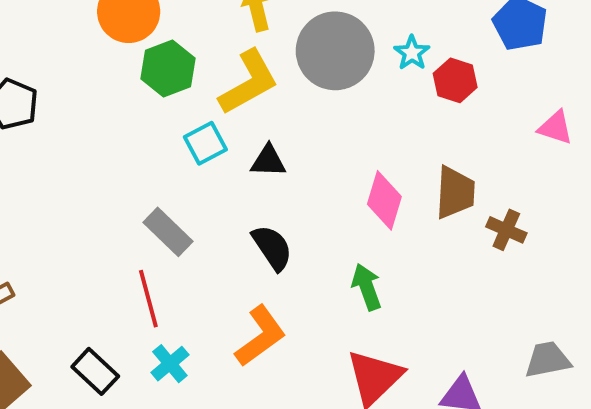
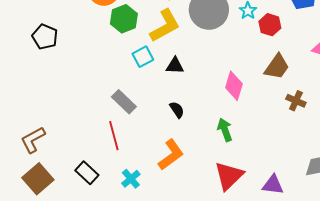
brown trapezoid: (455, 192) -> (277, 67), moved, turned 32
black semicircle: (272, 248) -> (177, 110), size x0.7
cyan cross: (170, 364) -> (131, 179), moved

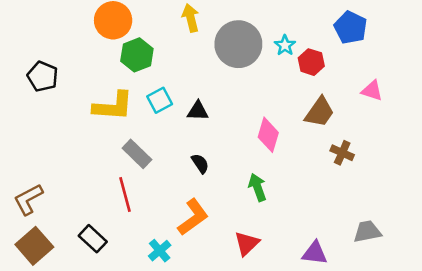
yellow L-shape: (165, 26) -> (113, 106), moved, turned 33
red triangle: (229, 176) -> (247, 243), moved, size x0.7
cyan cross: (131, 179) -> (160, 251), moved

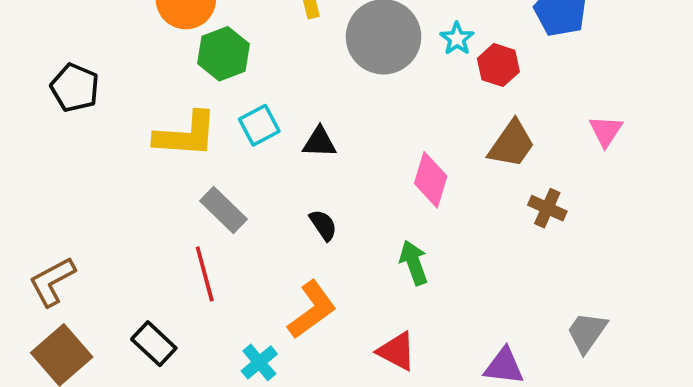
pink triangle: (372, 91) -> (606, 131), moved, turned 45
gray trapezoid: (367, 232) -> (587, 332), turned -44
red triangle: (247, 243) -> (397, 351), turned -48

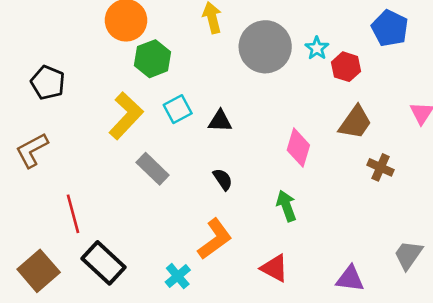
yellow L-shape: (186, 135) -> (126, 116), turned -51
red line: (205, 274) -> (73, 214), moved
brown L-shape: (52, 282) -> (32, 150), moved
black rectangle: (154, 344) -> (103, 263), size x1.4

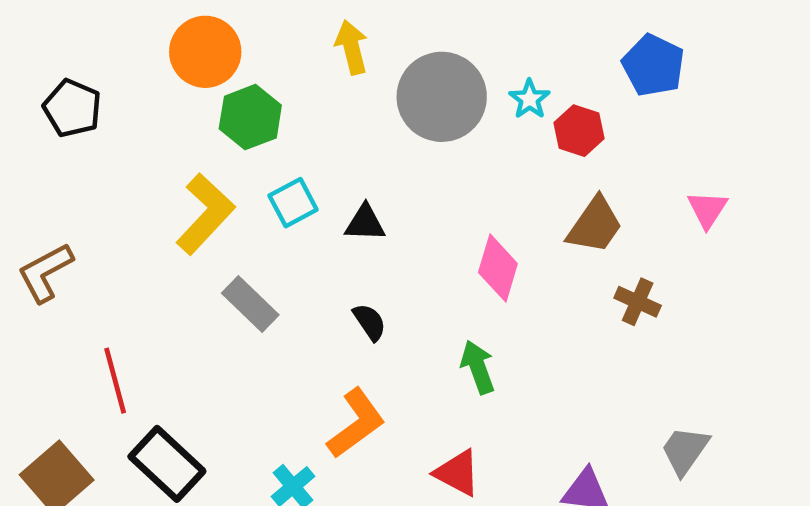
black pentagon: (48, 83) -> (72, 108), moved

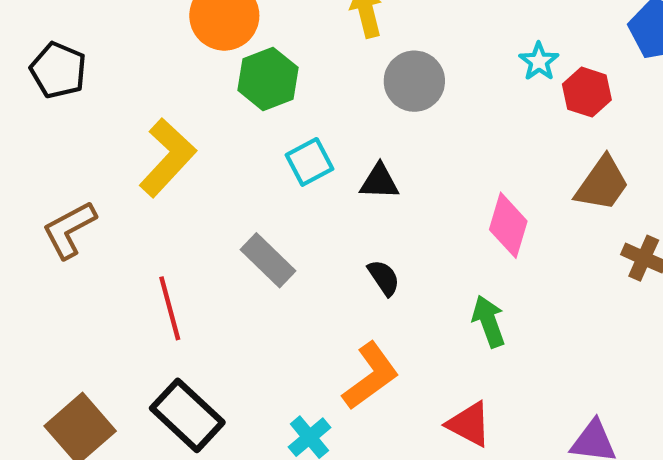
gray circle: (442, 97) -> (414, 81), moved, size x0.7
black pentagon: (72, 108) -> (58, 70), moved
yellow L-shape: (205, 214) -> (168, 158), moved
red line: (115, 381) -> (170, 308), moved

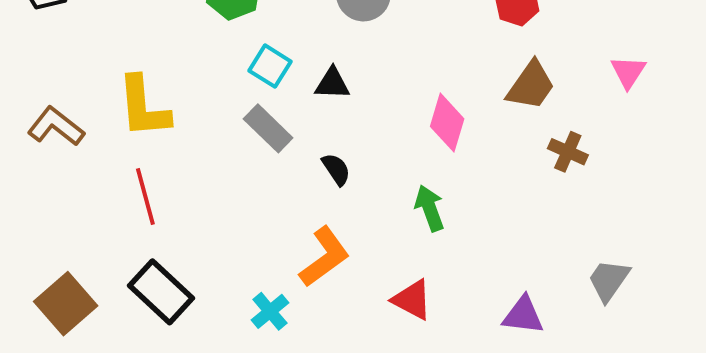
yellow L-shape: (168, 158) -> (143, 107), moved, turned 132
cyan square: (310, 162) -> (270, 66), turned -30
brown L-shape: (69, 230) -> (56, 126), turned 66
gray rectangle: (268, 260) -> (268, 128), moved

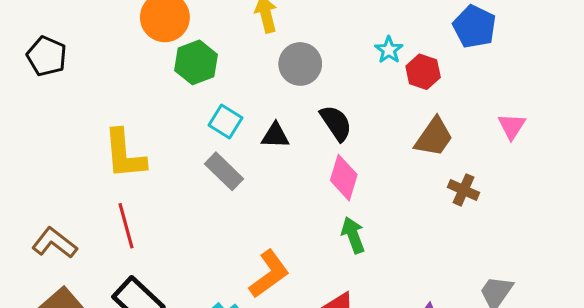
pink diamond: (447, 123) -> (344, 178), moved
brown L-shape: (56, 126) -> (54, 243), moved
black semicircle: (336, 169) -> (336, 123), moved, size x1.4

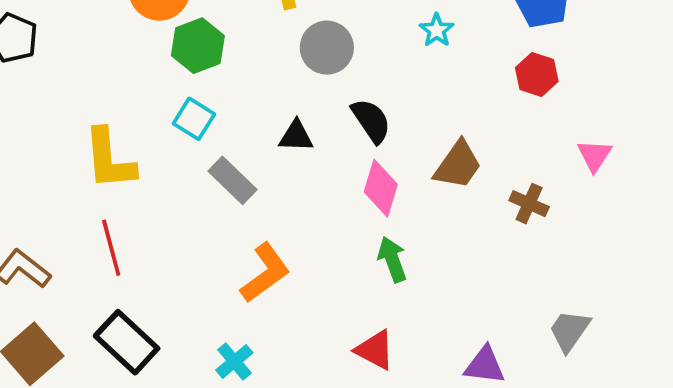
red hexagon: (423, 72) -> (537, 75), moved
cyan square: (226, 122) -> (194, 119), moved
pink triangle: (512, 126) -> (595, 155), moved
brown trapezoid: (434, 137) -> (458, 165), moved
orange L-shape: (269, 274) -> (265, 273), moved

